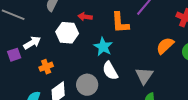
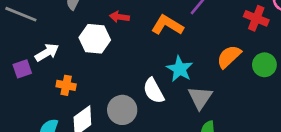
orange L-shape: (120, 23) -> (167, 25), turned 125
cyan star: (103, 47) -> (180, 69), moved
orange cross: (46, 67) -> (66, 85), turned 32

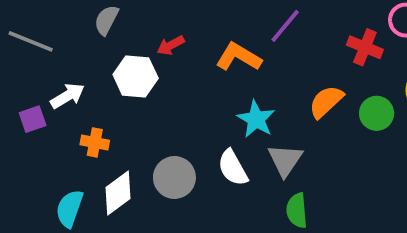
red arrow: (119, 17) -> (171, 45), turned -36
white semicircle: (154, 91) -> (233, 168), moved

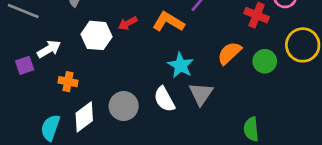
red arrow: (171, 45) -> (128, 23), moved
green semicircle: (297, 211) -> (251, 129), moved

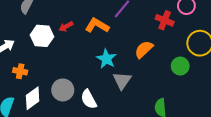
green circle: (265, 61) -> (180, 66), moved
white semicircle: (164, 99) -> (89, 99), moved

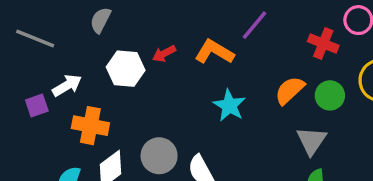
green circle: (180, 66) -> (330, 95), moved
orange cross: (20, 71) -> (90, 126), size x1.5
gray triangle: (122, 81) -> (311, 141), moved

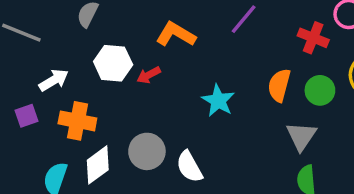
orange L-shape: (214, 52) -> (176, 34), moved
red arrow: (164, 54) -> (149, 75), moved
orange semicircle: (290, 90) -> (279, 85), turned -32
purple square: (37, 105) -> (27, 116), moved

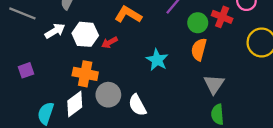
white arrow: (54, 80) -> (55, 31), moved
green circle: (320, 90) -> (198, 23), moved
orange cross: (77, 121) -> (85, 74), moved

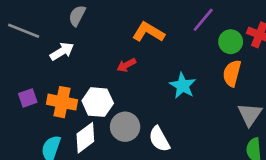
white hexagon: (85, 34) -> (98, 102), moved
orange cross: (85, 74) -> (62, 102), moved

